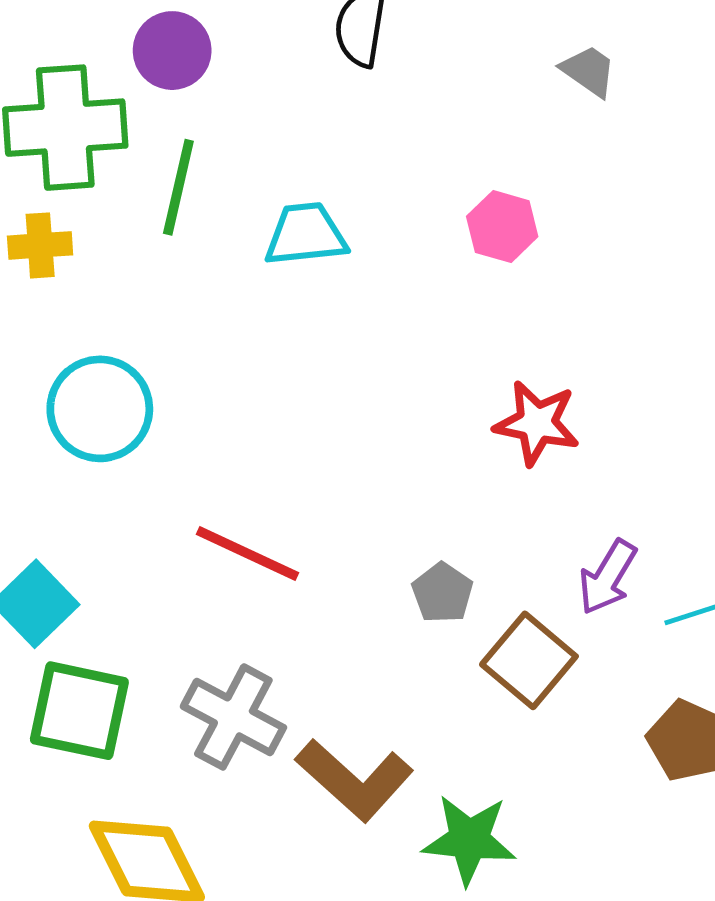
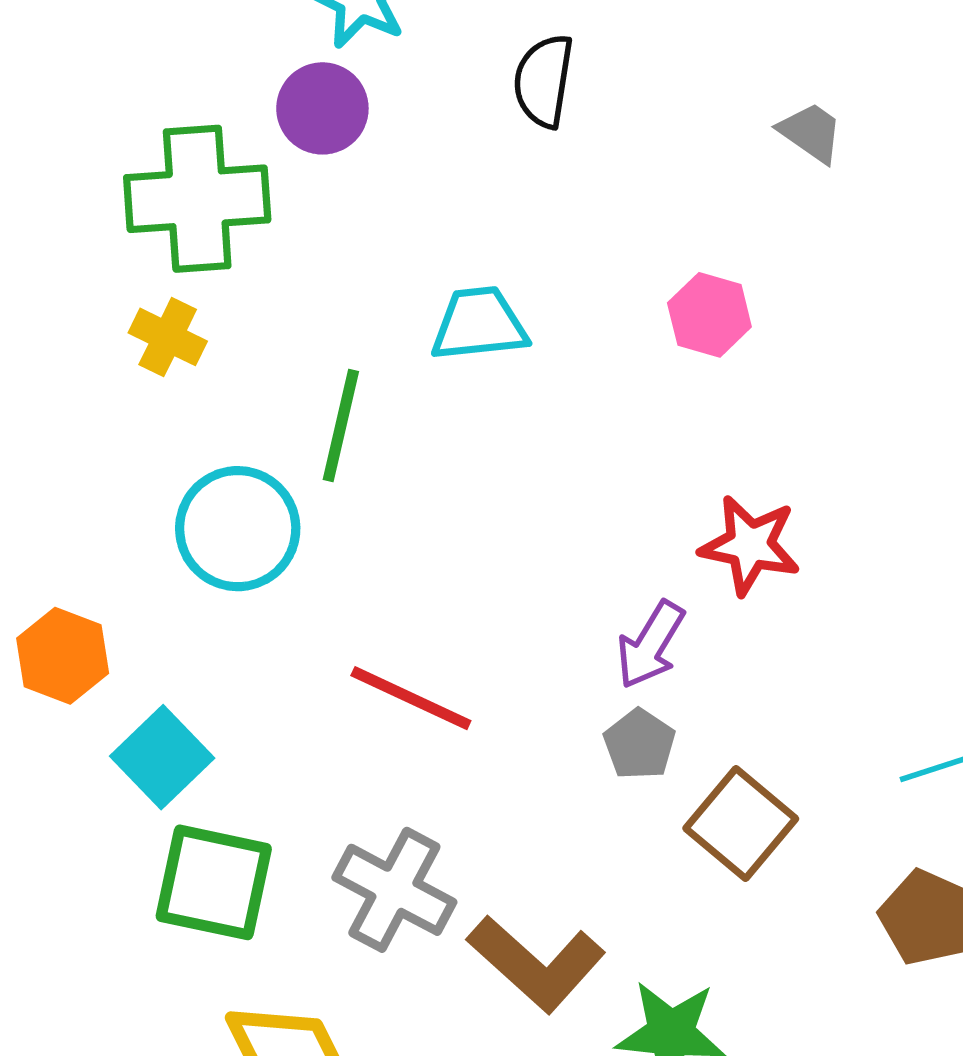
green line: (178, 187) -> (341, 425), moved
yellow cross: (40, 245) -> (168, 337), turned 30
purple arrow: (608, 577) -> (651, 645), moved

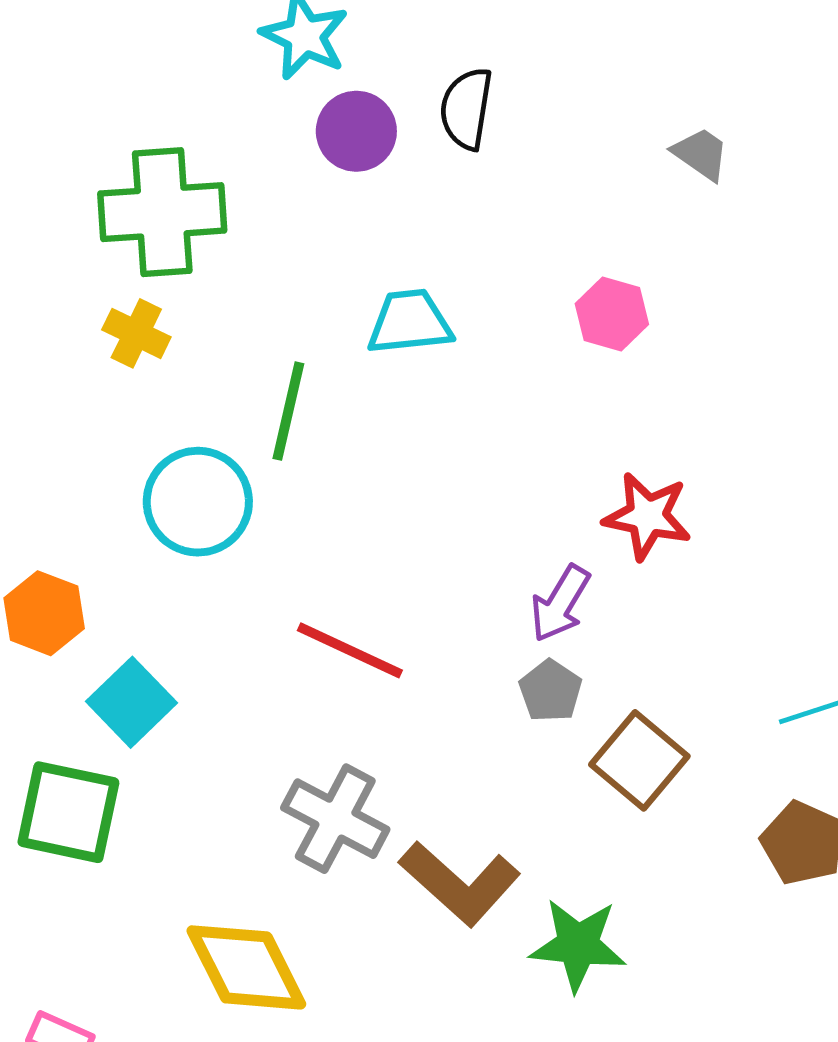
purple circle: (322, 108) -> (356, 131), moved
green square: (214, 882) -> (68, 812), moved

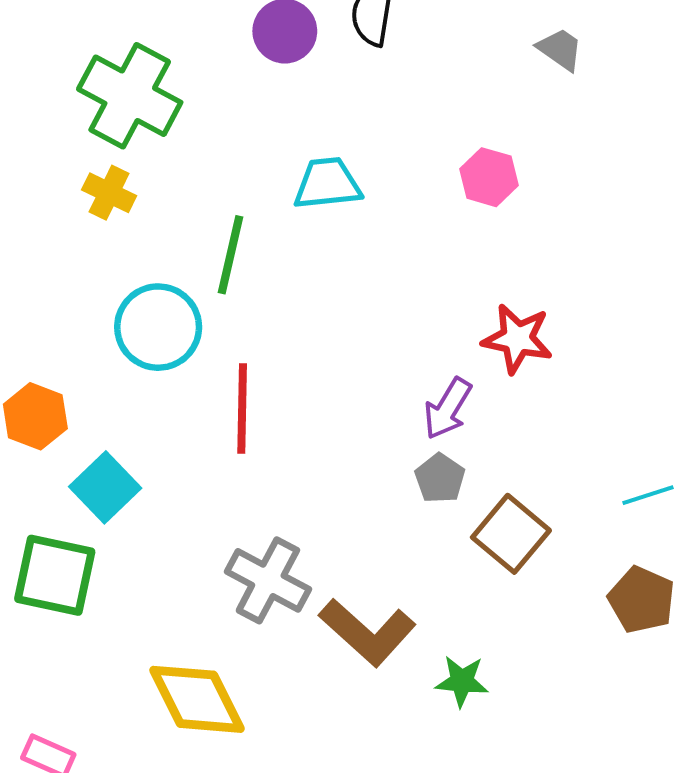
green cross: (162, 212) -> (130, 96), turned 32
red line: (350, 650) -> (242, 409), moved, turned 66
green star: (578, 945) -> (462, 681), size x0.7

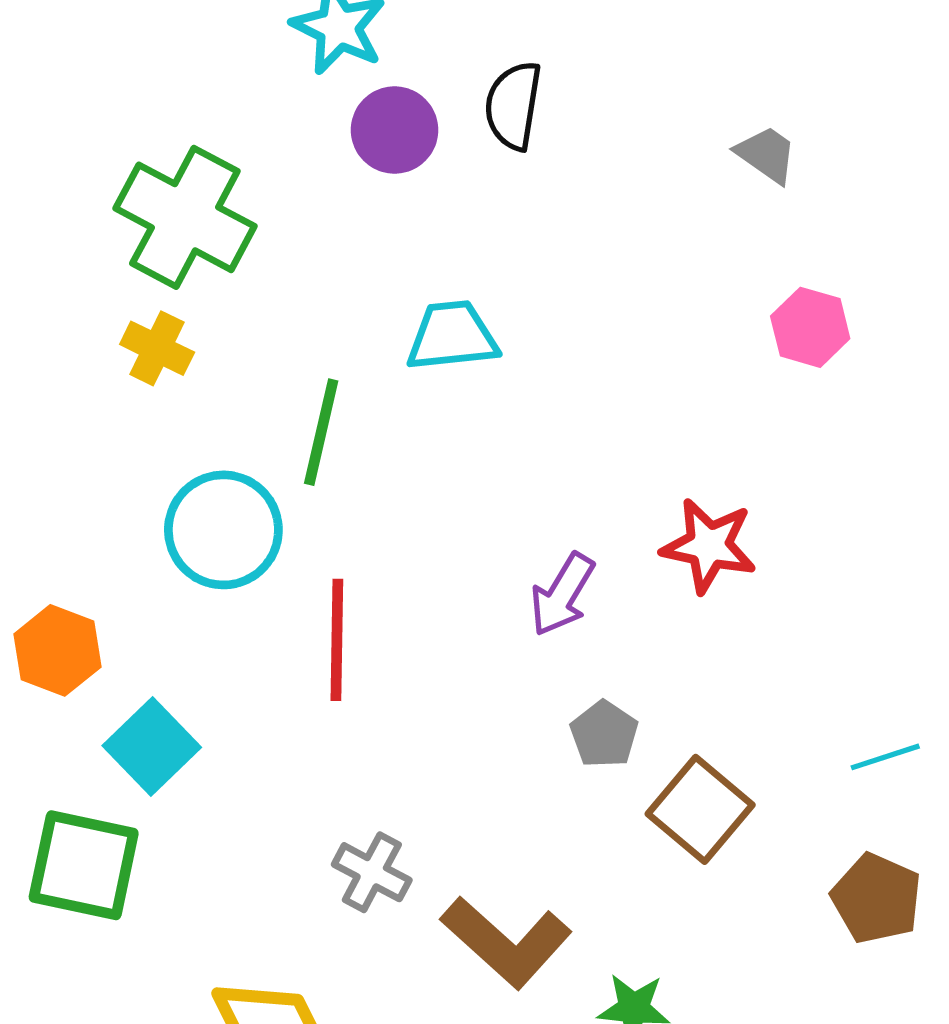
pink hexagon: (489, 177) -> (810, 327), moved
purple arrow: (448, 409) -> (562, 595), moved
gray cross: (268, 580) -> (372, 872), size x0.7

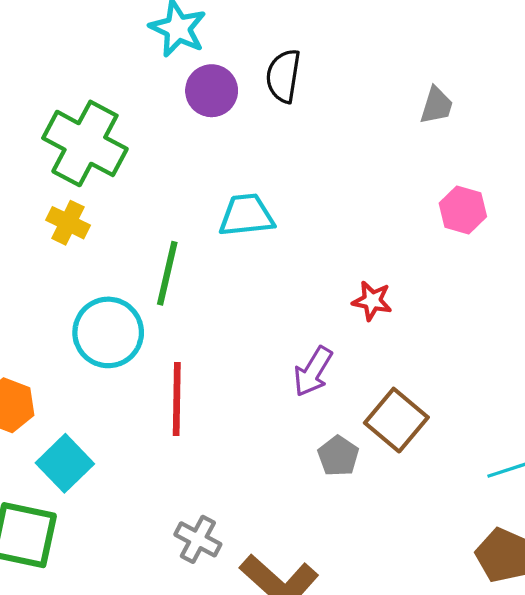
gray trapezoid: (766, 154) -> (436, 105), turned 72
red star: (709, 546) -> (372, 301), moved, size x0.7
brown square: (700, 809) -> (396, 420), moved

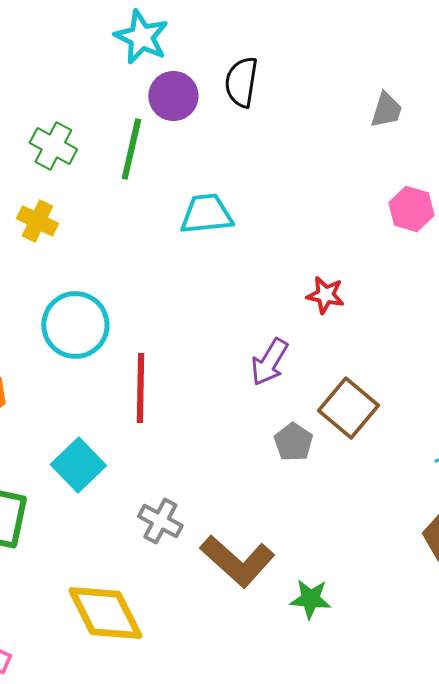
green cross: (85, 143) -> (53, 146), size x0.6
green line: (167, 273) -> (131, 149), moved
cyan square: (65, 463) -> (78, 465), moved

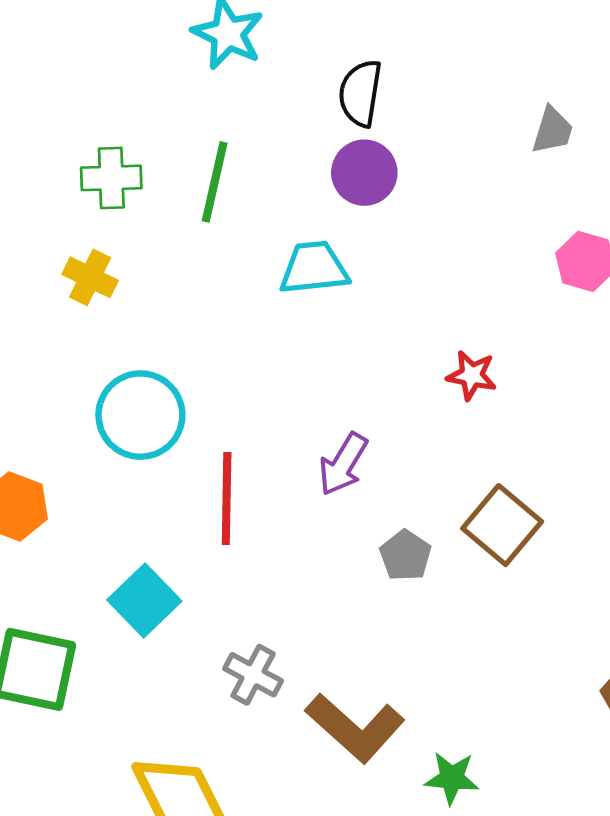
purple circle: (173, 96) -> (364, 173), moved
green cross: (53, 146) -> (111, 178), turned -30
purple arrow: (269, 362) -> (343, 464), moved
gray pentagon: (293, 442) -> (405, 556), moved

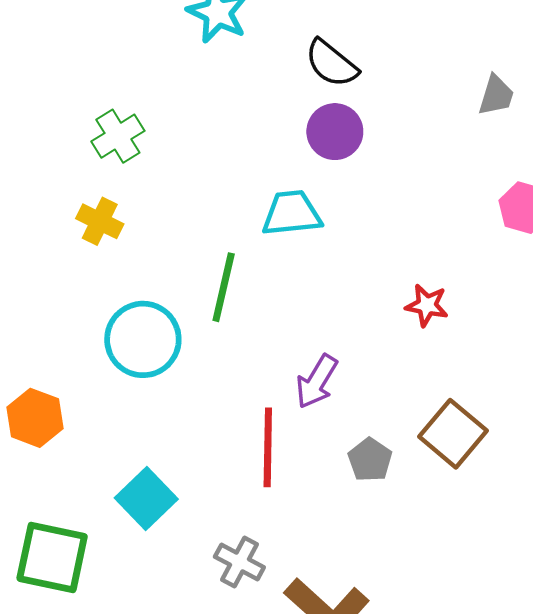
black semicircle: (360, 93) -> (331, 63), turned -60
green cross: (111, 178) -> (118, 136), turned -30
green line: (215, 182) -> (224, 287), moved
red line: (227, 499) -> (268, 447), moved

